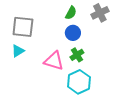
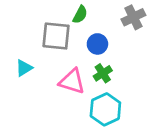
green semicircle: (71, 13) -> (80, 15), moved
gray square: (23, 27) -> (56, 36), moved

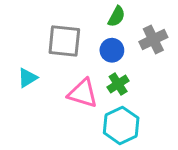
green semicircle: (80, 15) -> (117, 16), moved
gray cross: (133, 17) -> (153, 39), moved

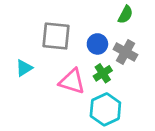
green semicircle: (117, 16) -> (125, 15), moved
gray cross: (153, 39) -> (125, 52), moved, turned -35

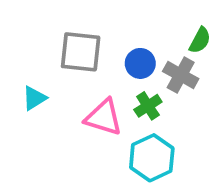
green semicircle: (125, 15) -> (200, 40), moved

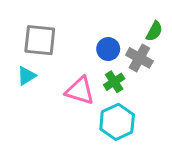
gray square: (81, 52) -> (40, 40), moved

